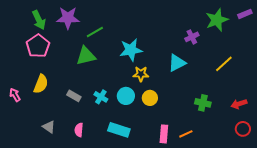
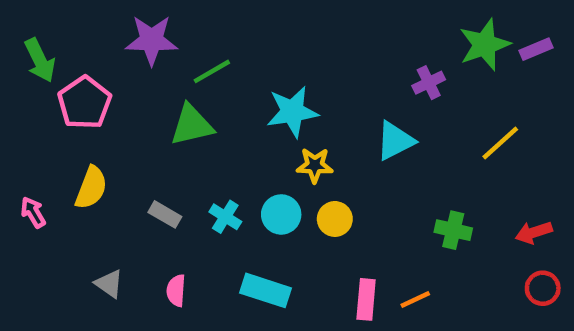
purple rectangle: (245, 14) -> (536, 49), moved
green arrow: (39, 20) -> (40, 60), moved

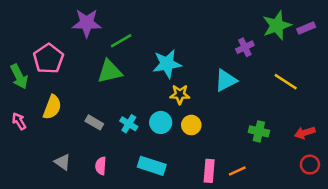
green arrow: (40, 60) -> (19, 77), moved
yellow line: (500, 143) -> (286, 82), turned 75

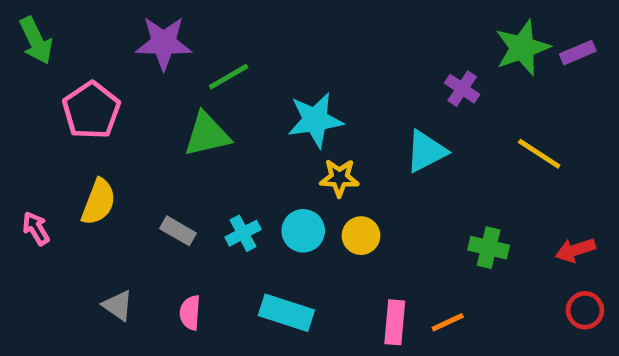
purple cross: (245, 47) -> (462, 89), turned -30
green arrow: (19, 77) -> (36, 41), moved
cyan cross: (129, 124) -> (243, 233), turned 30

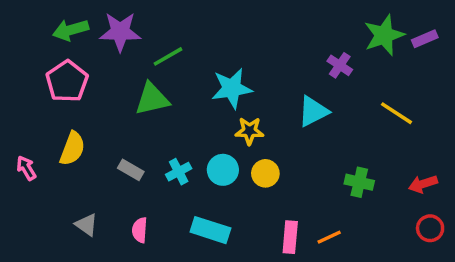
green arrow: (36, 41) -> (71, 30), moved, turned 100

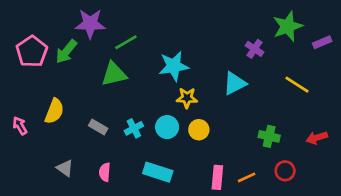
green arrow: (71, 30) -> (66, 51), moved, turned -35
purple rectangle: (425, 39) -> (322, 42), moved
pink pentagon: (67, 81) -> (32, 51), moved
red circle: (430, 228) -> (285, 171), moved

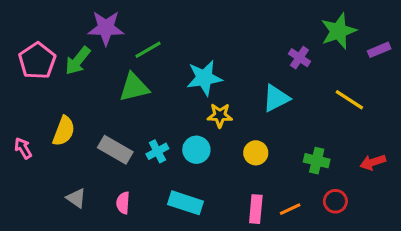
gray rectangle: (98, 127) -> (115, 150), size x1.5
yellow circle: (199, 130) -> (256, 153), moved

